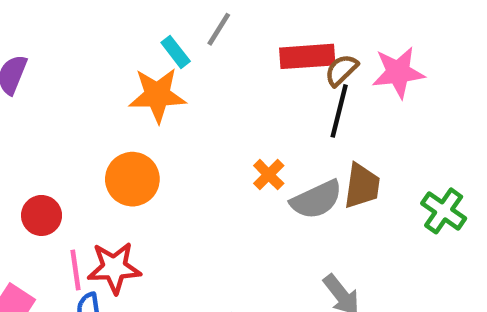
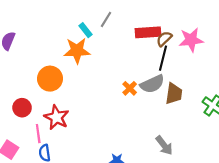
orange circle: (132, 179) -> (50, 79), moved
gray semicircle: (316, 200) -> (152, 84), moved
red star: (114, 268) -> (56, 117), moved, turned 30

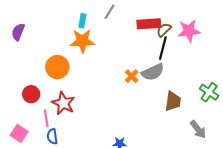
cyan rectangle: (86, 30) -> (82, 21), moved, turned 48
brown trapezoid: (174, 94) -> (173, 101), moved
gray arrow: (164, 145) -> (198, 129), moved

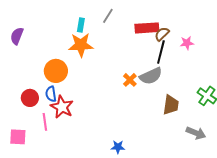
pink star: (189, 31) -> (187, 43), moved, size x0.6
gray arrow: (198, 129) -> (196, 133), turned -30
pink square: (19, 133) -> (18, 137), turned -30
blue semicircle: (52, 136) -> (51, 94), moved

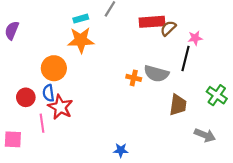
cyan rectangle: (81, 25) -> (81, 19), turned 64
black line: (161, 52) -> (185, 58), moved
gray semicircle: (151, 76) -> (156, 74), turned 40
orange cross: (130, 80) -> (134, 78), turned -32

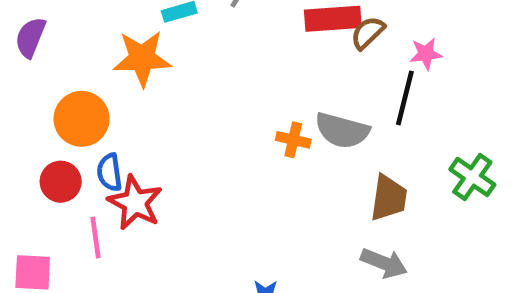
orange star: (81, 40) -> (142, 58), moved
orange circle: (54, 68) -> (82, 119), moved
gray arrow: (205, 135) -> (384, 263), moved

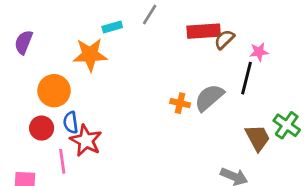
gray semicircle: (342, 130) -> (209, 98), turned 124
brown trapezoid: (389, 198) -> (258, 138), moved, turned -36

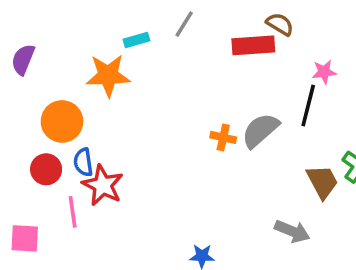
brown semicircle: (224, 39) -> (280, 24), moved, turned 75

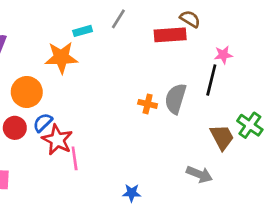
gray semicircle: (260, 130) -> (175, 99), turned -32
blue semicircle: (83, 162) -> (43, 123), turned 54
pink line: (73, 212) -> (75, 158), moved

